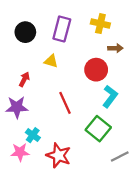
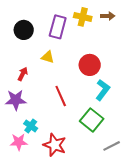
yellow cross: (100, 24) -> (83, 17), moved
brown arrow: (115, 48) -> (108, 16), moved

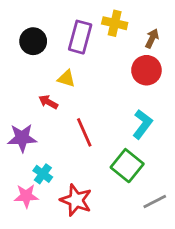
brown arrow: (108, 16) -> (152, 38), moved, turned -64
red circle: (90, 65) -> (146, 70), moved
red arrow: (23, 74) -> (48, 102), moved, turned -88

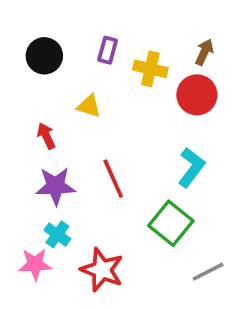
yellow cross: (115, 23) -> (150, 69), moved
purple rectangle: (80, 37) -> (108, 50), size x0.6
red arrow: (48, 102) -> (46, 136), moved, turned 36
purple star: (22, 138) -> (56, 186), moved

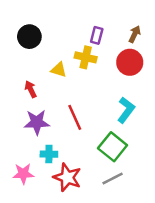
purple rectangle: (108, 50) -> (97, 35), moved
yellow cross: (150, 69) -> (86, 57), moved
cyan cross: (57, 234) -> (49, 154), moved, turned -35
gray line: (208, 272) -> (113, 179), moved

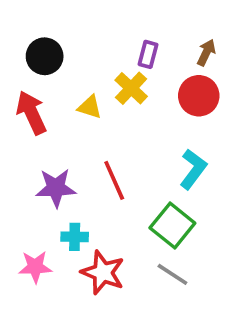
yellow cross: (86, 57) -> (131, 88), turned 30
red arrow: (31, 89) -> (31, 113), moved, size x1.6
gray line: (113, 179) -> (172, 274), turned 60

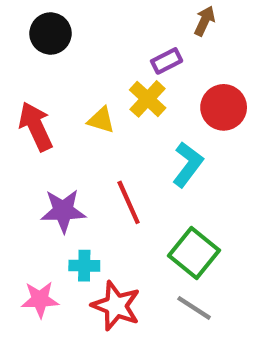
brown arrow: (206, 53) -> (205, 21), moved
purple rectangle: (148, 54) -> (167, 61), turned 48
black circle: (45, 56) -> (51, 33), moved
cyan L-shape: (193, 169) -> (188, 164), moved

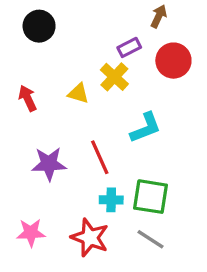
red circle: (224, 107) -> (173, 61), moved
red arrow: (36, 126) -> (28, 98), size x0.7
cyan L-shape: (188, 164) -> (146, 128), turned 32
green square: (194, 253) -> (151, 197), turned -30
cyan cross: (84, 266) -> (111, 200), moved

